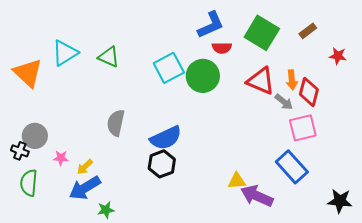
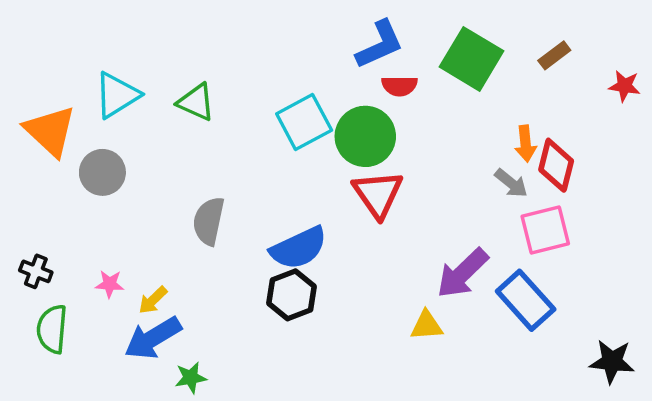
red star: (338, 56) -> (625, 86), moved
red triangle: (261, 81) -> (378, 194), moved, turned 32
gray circle: (35, 136) -> (102, 172), moved
purple arrow: (257, 196) -> (463, 273), moved, turned -68

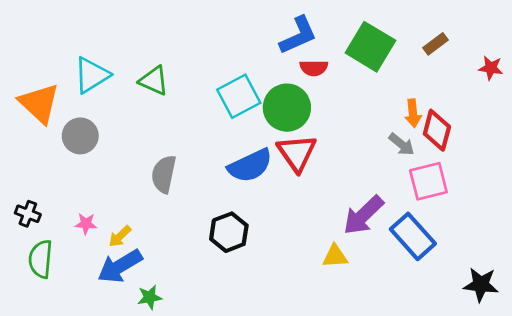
blue semicircle: (299, 248) -> (250, 166), moved

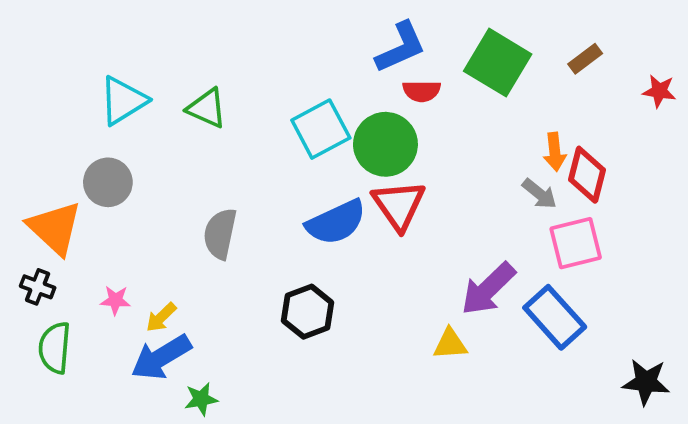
orange triangle: (39, 103) -> (55, 228), moved

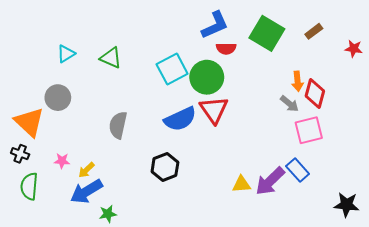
cyan triangle: (123, 101) -> (66, 54), size x0.7
purple arrow: (488, 289) -> (270, 181), moved
blue rectangle: (555, 317) -> (298, 170), size x0.7

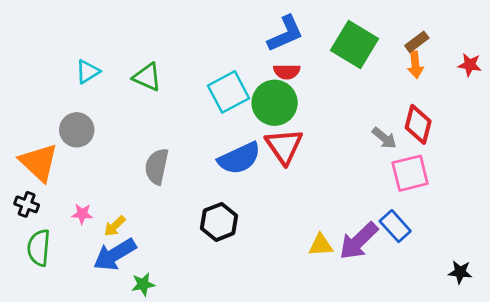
red semicircle: (226, 49) -> (287, 72), moved
orange arrow: (298, 81) -> (415, 65), moved
black star: (346, 205) -> (460, 272), size x0.7

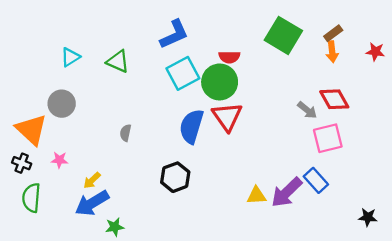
blue L-shape: (285, 34) -> (174, 34), moved
red diamond: (418, 124) -> (334, 99), turned -44
blue semicircle: (239, 158) -> (191, 126), turned 132
gray semicircle: (157, 166) -> (125, 133), size x0.6
pink star: (82, 214) -> (59, 160), moved

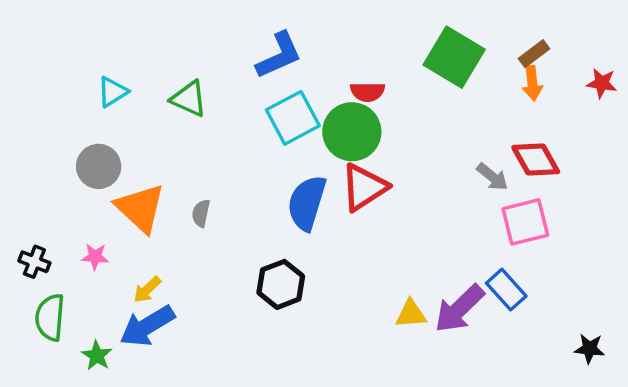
red triangle: (227, 117) -> (364, 187), turned 32
orange triangle: (31, 130) -> (140, 208), moved
green star: (115, 227) -> (97, 356), moved, turned -30

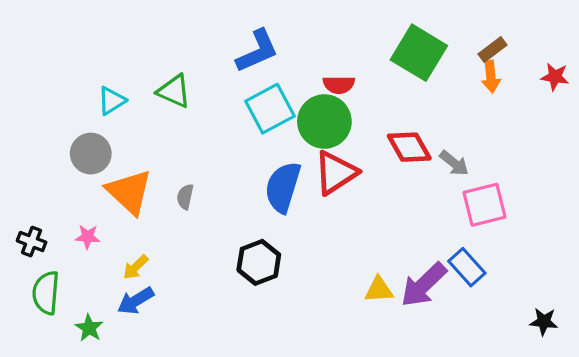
cyan triangle: (112, 92) -> (112, 101), moved
red diamond: (536, 159) -> (409, 147), moved
blue arrow: (147, 326) -> (136, 301), size x0.7

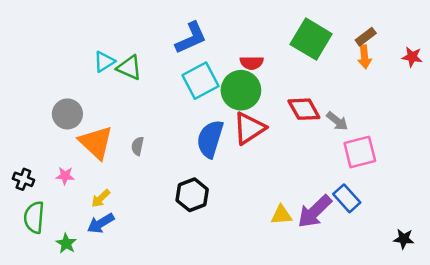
cyan triangle: (112, 101) -> (104, 62), moved

